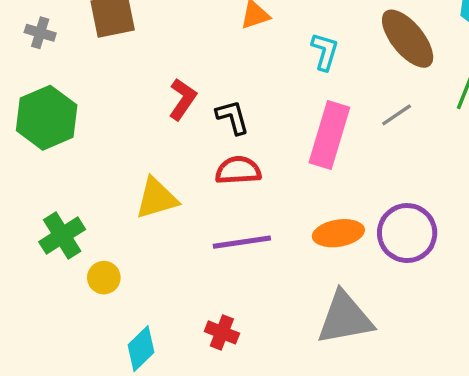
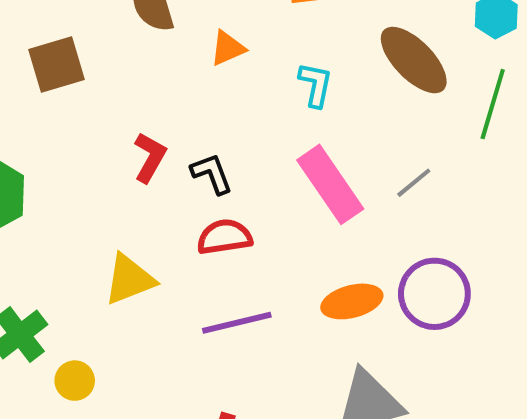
gray line: (397, 115) -> (414, 183), moved
pink rectangle: (329, 135) -> (330, 184), turned -46

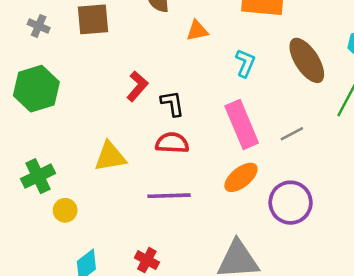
orange ellipse: (352, 301) -> (241, 177), moved, turned -36

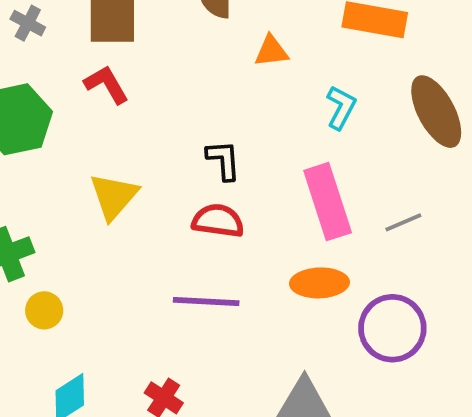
red L-shape: (137, 86) -> (106, 84), moved, turned -76
yellow triangle: (110, 157) -> (114, 196), moved, turned -44
orange ellipse: (241, 177) -> (319, 283), turned 32

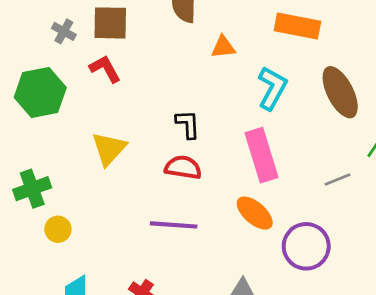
gray cross: (28, 23) -> (64, 31), moved
cyan L-shape: (341, 108) -> (272, 88), size x1.4
gray line: (403, 222) -> (337, 179), moved
orange ellipse: (319, 283) -> (255, 213), turned 42

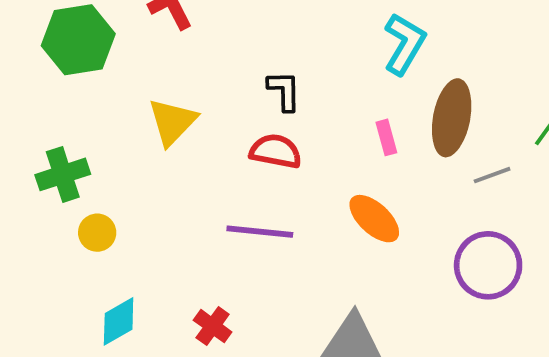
brown ellipse: (340, 92) -> (452, 118), moved, turned 36
pink rectangle: (261, 155) -> (386, 137), size x0.5
purple circle: (306, 246) -> (488, 265), moved

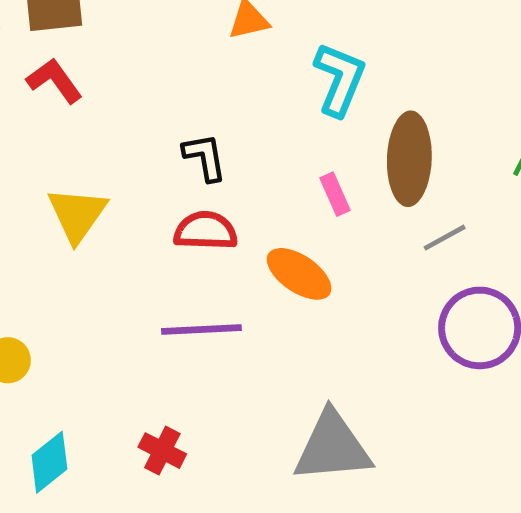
gray line: (492, 175) -> (445, 238), moved
orange ellipse: (374, 219) -> (299, 274), moved

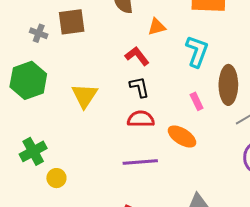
red L-shape: (54, 81) -> (137, 56), moved
yellow triangle: (77, 214) -> (84, 96), moved

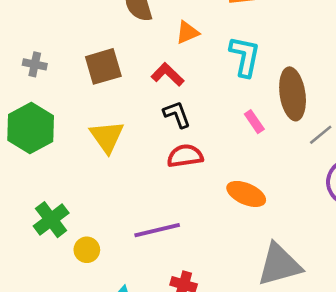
brown square: (72, 22) -> (103, 66), moved
orange ellipse: (182, 136) -> (246, 194), moved
purple line: (140, 162) -> (157, 230), moved

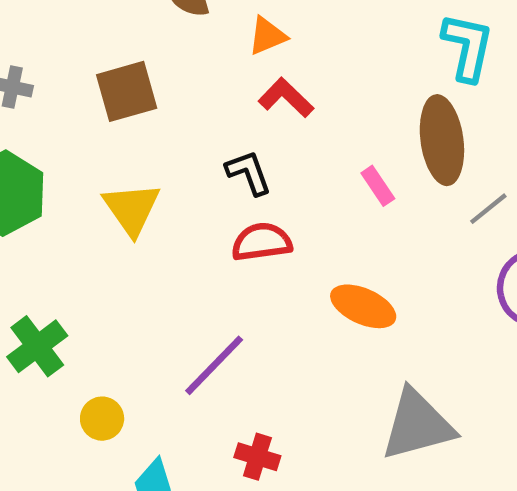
cyan L-shape: (245, 56) -> (468, 47), moved
red L-shape: (168, 75) -> (286, 98), moved
purple line: (157, 230) -> (214, 365), turned -33
yellow circle: (87, 250) -> (102, 419), moved

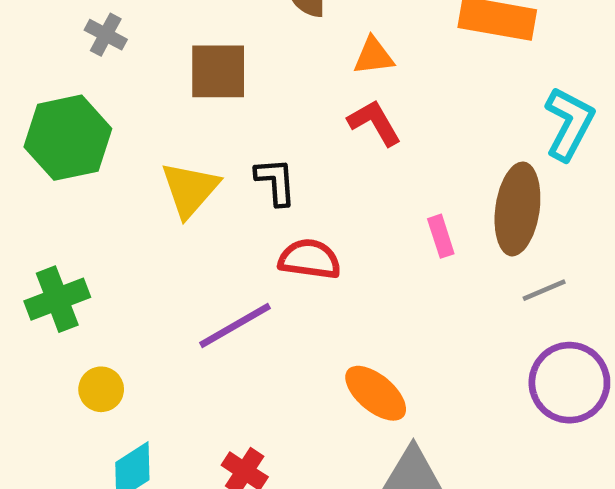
black L-shape: (249, 173) -> (276, 182), moved
orange ellipse: (363, 306) -> (376, 393), moved
purple line: (214, 365) -> (235, 326), moved

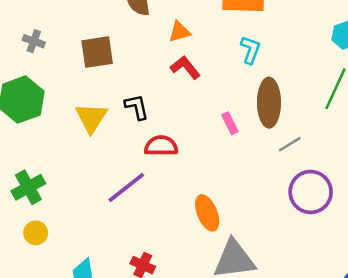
cyan L-shape: (569, 124) -> (250, 50), moved, size x0.7
yellow circle: (101, 389) -> (36, 233), moved
orange ellipse: (376, 393) -> (207, 213), turned 36

